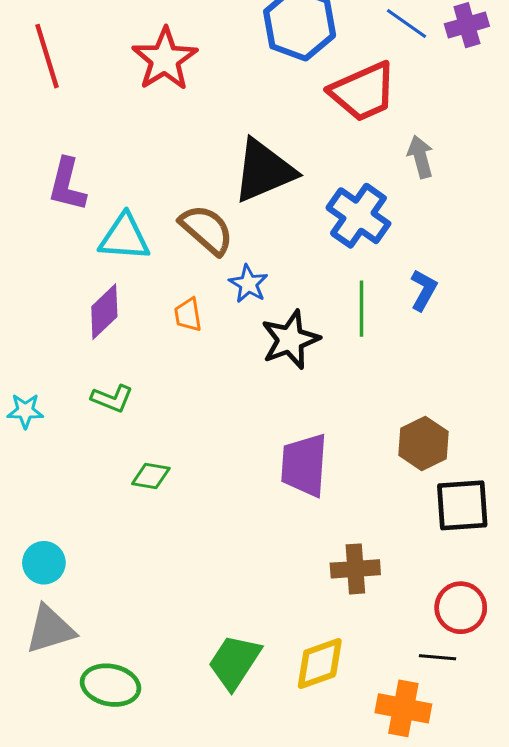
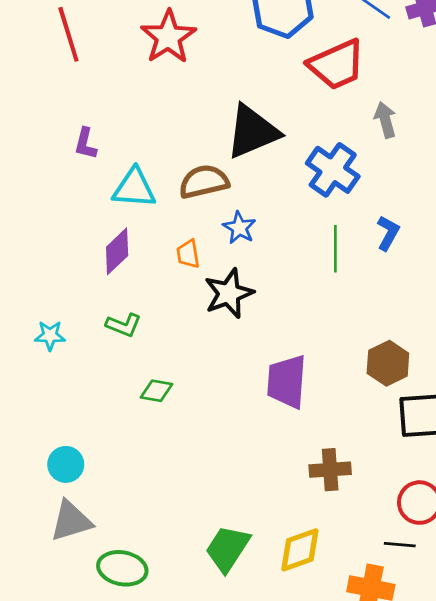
purple L-shape: (67, 185) -> (85, 144), size x0.7
brown semicircle: (207, 230) -> (204, 182), turned -54
black star: (290, 340) -> (229, 293), moved

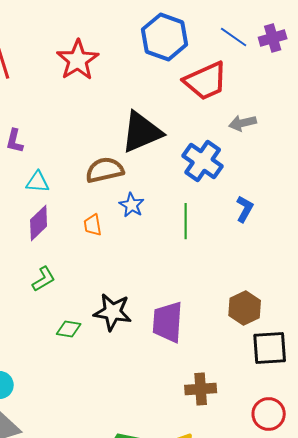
gray arrow: (385, 120) -> (243, 123), turned -88
cyan triangle: (134, 188) -> (38, 182), moved, size x0.7
green line: (335, 249) -> (186, 221), moved
black star: (229, 293) -> (113, 312), moved, turned 30
green L-shape: (124, 325) -> (44, 279), turned -52

